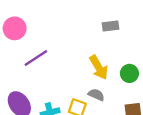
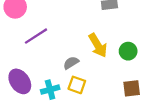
gray semicircle: (96, 95) -> (71, 63), moved, turned -56

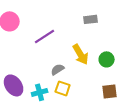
purple line: (36, 36) -> (45, 36), moved

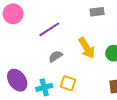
gray semicircle: (58, 69) -> (56, 56), moved

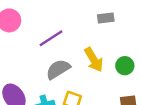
gray semicircle: (56, 56) -> (58, 69), size x1.5

